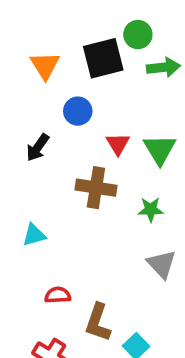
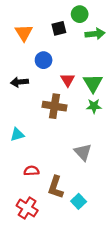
black square: (103, 58) -> (59, 28), size x0.6
black arrow: (38, 148) -> (19, 82), turned 49
green star: (151, 209) -> (94, 106), moved
gray triangle: (162, 264) -> (83, 152), moved

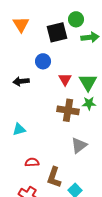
black square: (59, 28) -> (57, 32), size x1.5
orange triangle: (24, 33) -> (21, 24), moved
brown cross: (54, 106) -> (68, 110), moved
gray triangle: (83, 152) -> (79, 145), turned 36

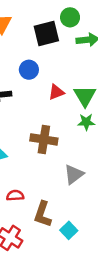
red triangle: (65, 79) -> (56, 92), turned 40
brown cross: (68, 110) -> (44, 139), moved

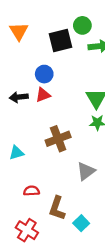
red triangle: (56, 92) -> (43, 95), moved
brown cross: (44, 139) -> (58, 139), turned -30

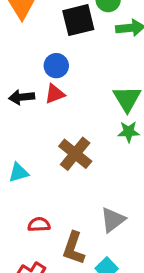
brown cross: (58, 139) -> (75, 154), turned -30
gray triangle: (86, 171) -> (113, 220), moved

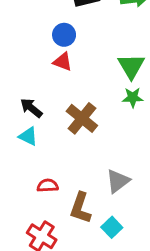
red triangle: (55, 94) -> (63, 62), turned 42
black arrow: (22, 97) -> (31, 108), moved, turned 45
cyan triangle: (19, 173) -> (28, 136), turned 42

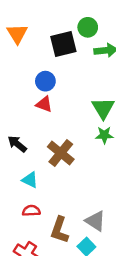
cyan triangle: (28, 136) -> (30, 180), moved
gray triangle: (118, 181) -> (95, 221), moved, turned -50

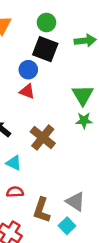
green circle: (88, 27) -> (46, 22), moved
black square: (63, 44) -> (45, 49), moved, turned 35

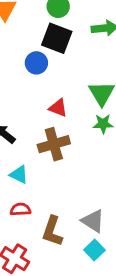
red triangle: (27, 91) -> (58, 108), moved
brown cross: (43, 137) -> (54, 144), turned 35
cyan square: (67, 226) -> (94, 250), moved

